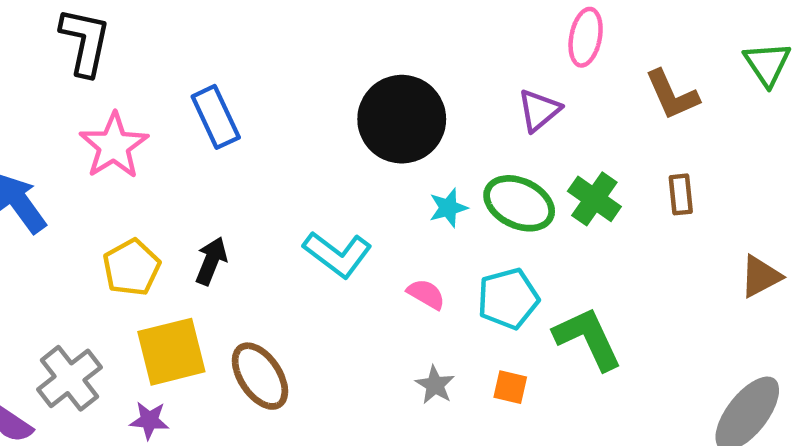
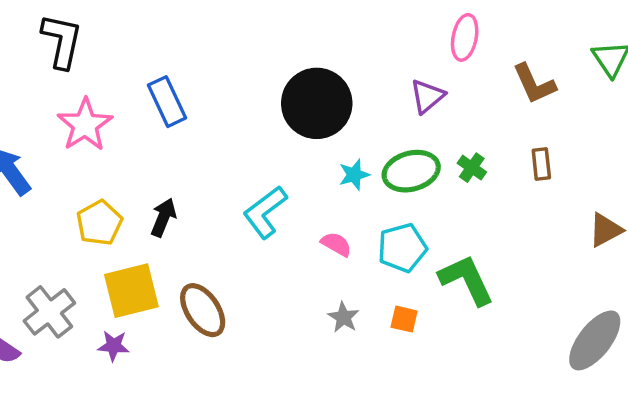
green cross: (594, 199) -> (472, 168), size x0.7
green ellipse: (519, 203) -> (411, 171), turned -40
cyan L-shape: (338, 254) -> (265, 212), turned 106

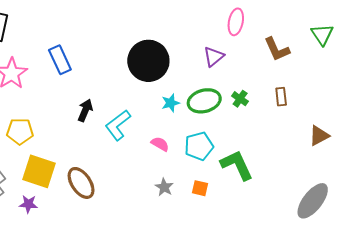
black arrow: (163, 217) -> (85, 110), moved
yellow pentagon: (99, 223) -> (20, 131), turned 30
yellow square: (131, 291) -> (39, 171), turned 32

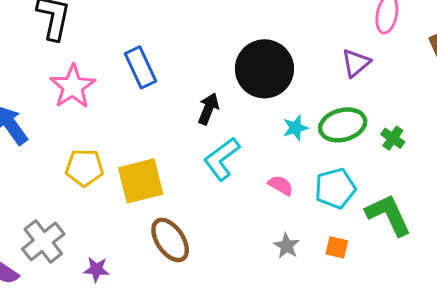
green cross: (240, 99) -> (393, 138), moved
black arrow: (85, 110) -> (208, 109), moved
yellow square: (39, 171) -> (141, 181), moved, turned -32

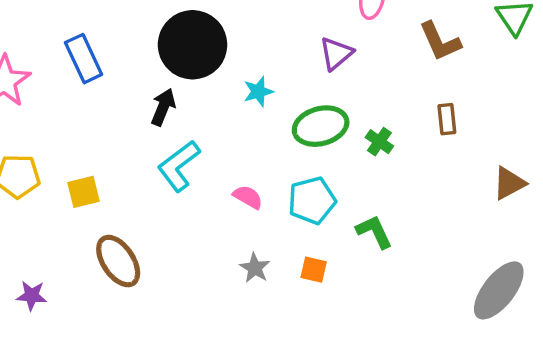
black circle: (264, 69) -> (193, 45), moved
cyan star: (295, 128) -> (258, 91), moved
yellow square: (141, 181) -> (84, 192), size x0.6
green L-shape: (388, 215) -> (374, 232), size x0.7

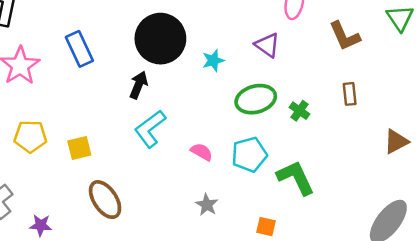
purple triangle: (336, 53) -> (267, 45), turned -44
cyan star: (258, 91) -> (213, 60), moved
green L-shape: (374, 232) -> (296, 178), size x1.4
orange square: (314, 270) -> (266, 227), moved

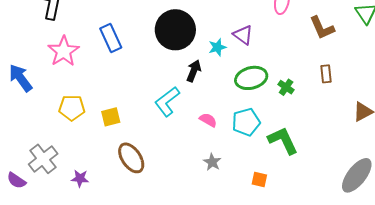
purple triangle: (267, 45) -> (243, 35), moved
black arrow: (139, 85) -> (194, 71), moved

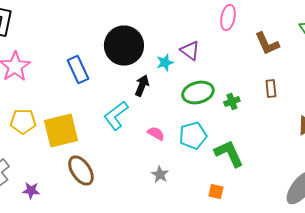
blue rectangle: (111, 38) -> (78, 70), moved
green cross: (286, 87) -> (232, 102), turned 35
yellow square: (111, 117) -> (61, 130), size x1.8
orange square: (259, 179) -> (216, 192), moved

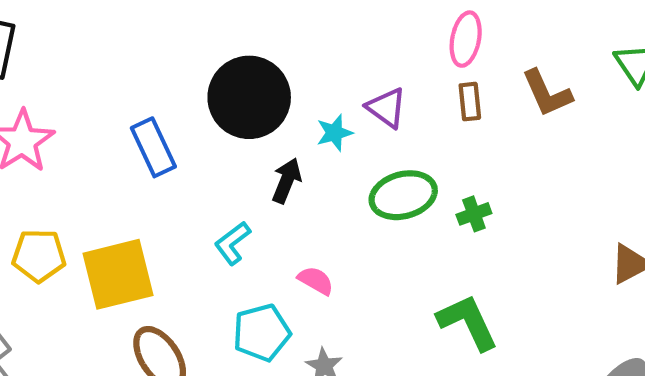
brown rectangle: (271, 88) -> (470, 102), moved
cyan L-shape: (116, 116) -> (232, 243), size x0.7
cyan pentagon: (193, 136) -> (262, 333), moved

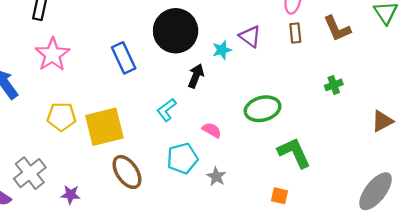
green ellipse: (403, 195) -> (263, 109), moved
green cross: (474, 214) -> (334, 85), moved

